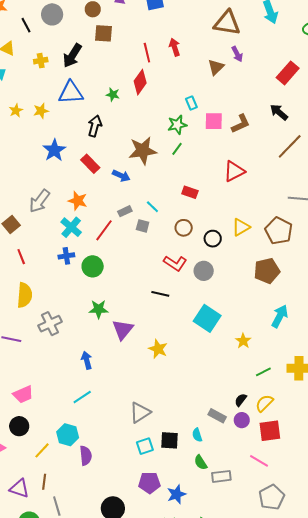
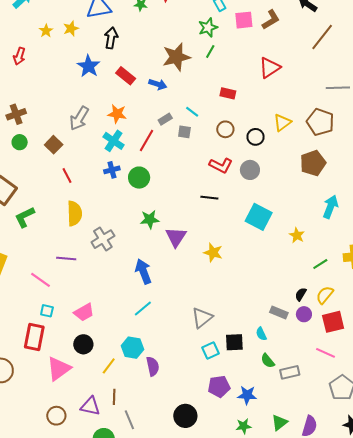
black arrow: (95, 126) -> (111, 38), moved
blue arrow: (87, 360) -> (143, 271), size x1.4
blue star: (176, 494) -> (247, 395), turned 30

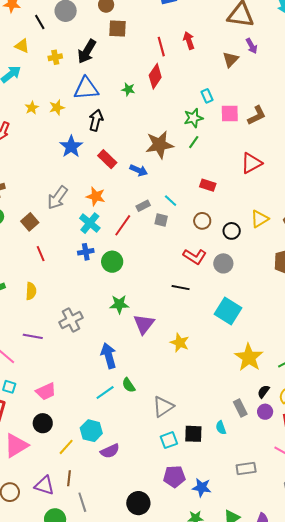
yellow semicircle: (75, 213) -> (31, 291), moved, size x0.7
yellow star: (297, 235) -> (249, 357), moved, size x1.8
gray rectangle: (279, 313) -> (240, 408), turned 36
green semicircle: (268, 361) -> (129, 385), moved
purple semicircle: (153, 366) -> (110, 451), turned 72

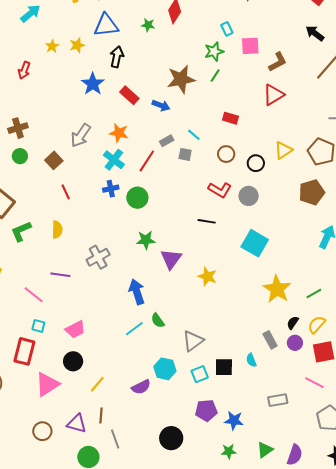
brown L-shape: (257, 115) -> (278, 62), moved
cyan hexagon: (91, 431) -> (165, 369), moved

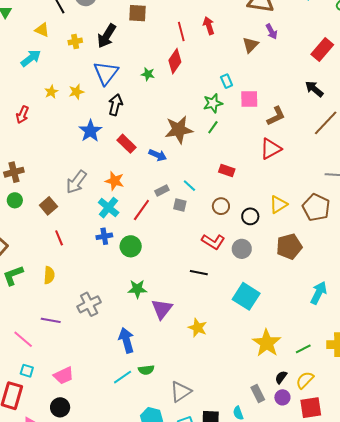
blue triangle: (106, 25) -> (106, 73), turned -48
brown pentagon: (312, 192) -> (289, 246), moved
green semicircle: (158, 321) -> (146, 370), turned -63

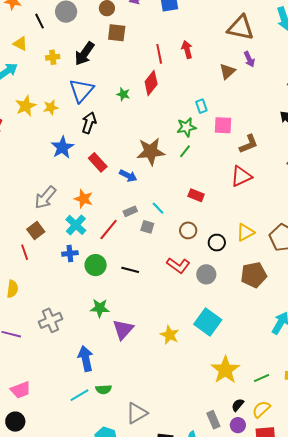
yellow star: (51, 92) -> (26, 106), size x1.5
brown square: (48, 206) -> (36, 231), moved
black line: (199, 273) -> (130, 270), moved
yellow star: (198, 328) -> (170, 335), moved

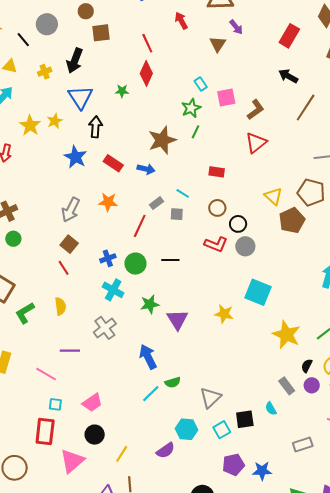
red arrow: (187, 50) -> (181, 21), moved
cyan cross: (76, 225) -> (113, 290), moved
yellow triangle: (245, 232) -> (273, 196), turned -36
black circle: (217, 243) -> (238, 224), moved
brown pentagon: (254, 275) -> (292, 220), moved

